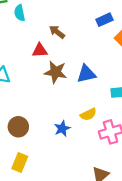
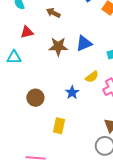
red triangle: (40, 50) -> (27, 32), moved
yellow rectangle: (20, 163) -> (59, 126), moved

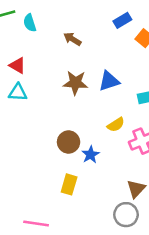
red triangle: (27, 32) -> (17, 65), moved, turned 40
blue star: (72, 92) -> (91, 155), moved
brown circle: (35, 98) -> (69, 142), moved

